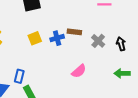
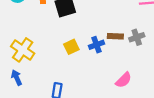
gray cross: (98, 41) -> (137, 37), moved, turned 32

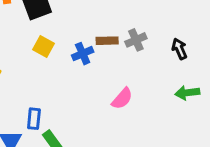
yellow square: (71, 47) -> (44, 46), moved, turned -32

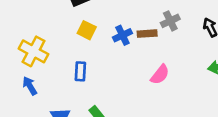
brown rectangle: (107, 41) -> (147, 34), moved
blue rectangle: (34, 119) -> (80, 71), moved

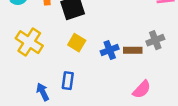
yellow cross: (33, 51) -> (29, 42), moved
blue arrow: (30, 86) -> (43, 92), moved

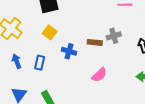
blue cross: (110, 50) -> (69, 51), moved, turned 32
blue arrow: (43, 92) -> (17, 61), moved

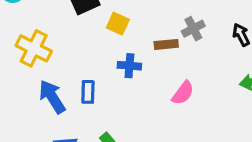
yellow square: (50, 32) -> (118, 24), moved
blue arrow: (17, 61) -> (52, 97), size x1.5

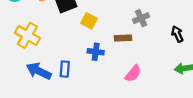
gray cross: (193, 29) -> (141, 18), moved
blue arrow: (52, 97) -> (39, 71), turned -35

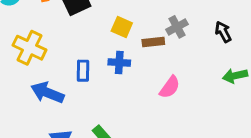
gray cross: (141, 18) -> (177, 27), moved
yellow square: (89, 21) -> (122, 27), moved
blue rectangle: (65, 69) -> (83, 71), moved

